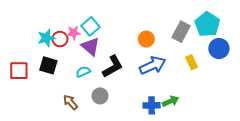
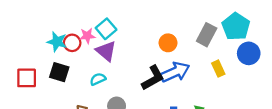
cyan star: (46, 38) -> (57, 42), turned 30
black L-shape: (113, 66) -> (153, 78), moved

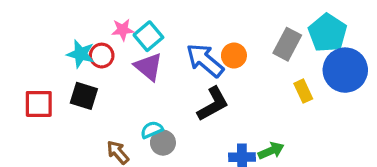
pink star: (87, 36) -> (123, 30), moved
blue circle: (249, 53) -> (345, 70), size x1.4
blue arrow: (175, 72) -> (205, 60), moved, turned -116
cyan semicircle: (98, 79) -> (152, 130), moved

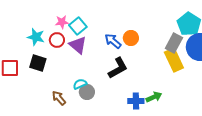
gray rectangle: (287, 44) -> (174, 43), moved
red circle: (102, 56) -> (57, 40), moved
blue arrow: (205, 60) -> (113, 41), size x0.7
yellow rectangle: (303, 91) -> (174, 60), size x1.6

